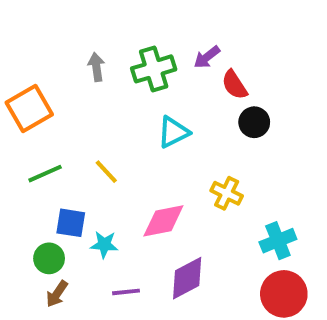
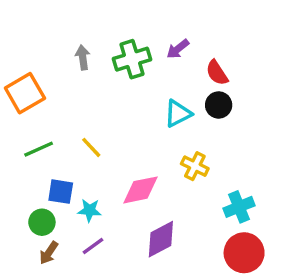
red semicircle: (234, 85) -> (217, 73), moved
cyan triangle: (173, 132) -> (178, 113), moved
purple line: (126, 292) -> (93, 246), moved, turned -30

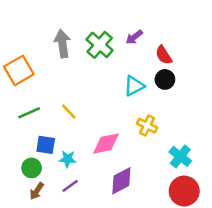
gray arrow: (83, 57) -> (62, 44), size x1.5
green cross: (132, 59) -> (100, 45), turned -32
cyan cross: (239, 207) -> (180, 156), turned -30

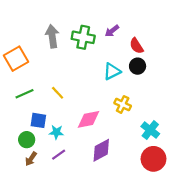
green cross: (100, 45) -> (83, 37), turned -30

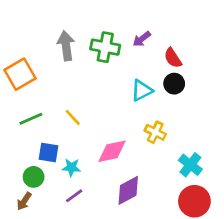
brown arrow: (31, 159) -> (24, 201), moved

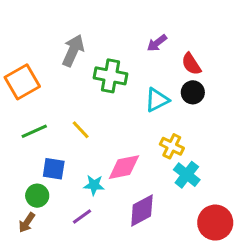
gray arrow: (66, 46) -> (73, 50), turned 32
green cross: (105, 47) -> (111, 76), moved
cyan cross: (190, 165) -> (187, 175), moved
cyan star: (71, 167) -> (94, 185), moved

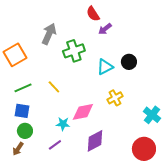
red semicircle: (191, 64) -> (93, 14), moved
green cross: (111, 76) -> (74, 51), turned -30
yellow cross: (172, 146) -> (115, 98), turned 35
blue square: (54, 169) -> (22, 111), moved
cyan cross: (187, 175) -> (152, 115), moved

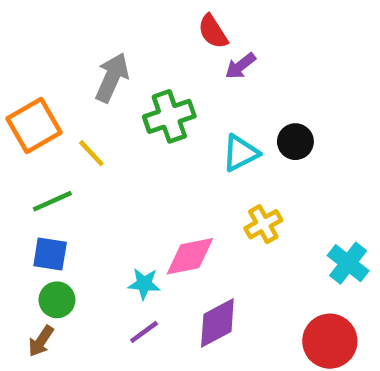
yellow line: (54, 87) -> (91, 153), moved
purple line: (55, 145) -> (144, 332), moved

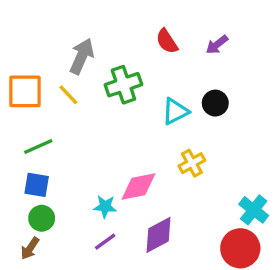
red semicircle: (213, 32) -> (167, 41), moved
purple arrow: (240, 66) -> (217, 45), moved
orange square: (34, 126) -> (25, 91), turned 30
yellow line: (91, 153) -> (68, 95), moved
cyan cross: (348, 263) -> (254, 210), moved

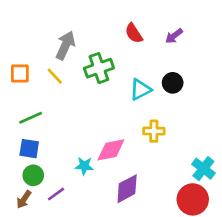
orange square: (25, 91) -> (20, 73), size x0.7
yellow cross: (192, 163) -> (154, 131), turned 30
purple line: (105, 242) -> (56, 194), moved

